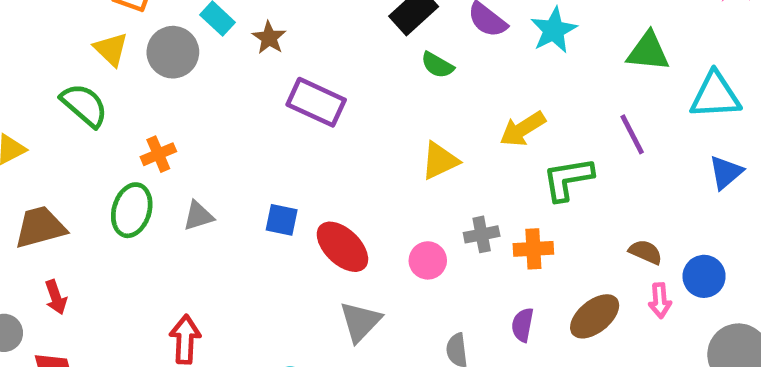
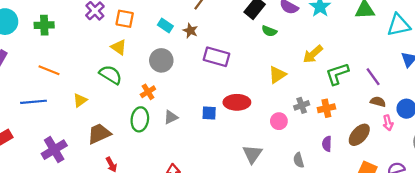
gray circle: (173, 52) -> (161, 60), moved
purple line: (632, 134) -> (373, 77), moved
red ellipse: (342, 247) -> (237, 102), moved, turned -35

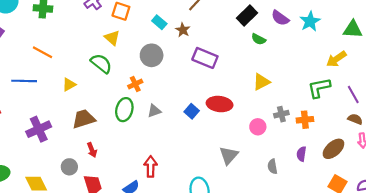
yellow arrow: (313, 54) -> (336, 59), moved
blue square: (209, 113) -> (192, 111), turned 32

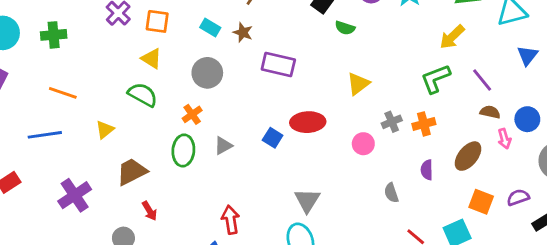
gray triangle: (229, 155) -> (307, 200), moved

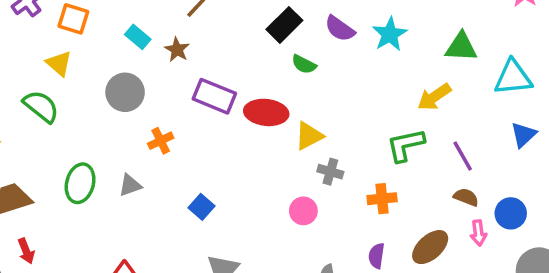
orange cross: (192, 114) -> (161, 141), moved
red ellipse: (308, 122) -> (266, 112), moved
gray cross: (392, 122) -> (330, 172), moved, turned 30
blue square: (273, 138) -> (202, 207), moved

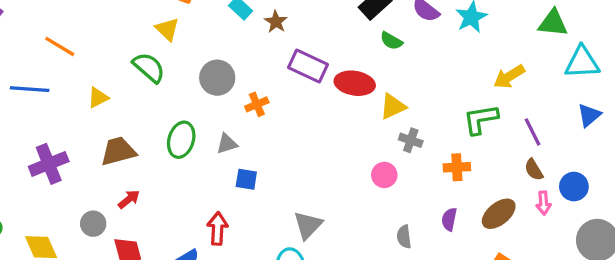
green triangle: (461, 47) -> (553, 23), moved
gray circle: (125, 92) -> (217, 78), moved
brown semicircle: (466, 197) -> (534, 170), turned -145
blue square: (202, 207) -> (246, 179), moved, turned -35
red arrow: (26, 251) -> (129, 199), turned -110

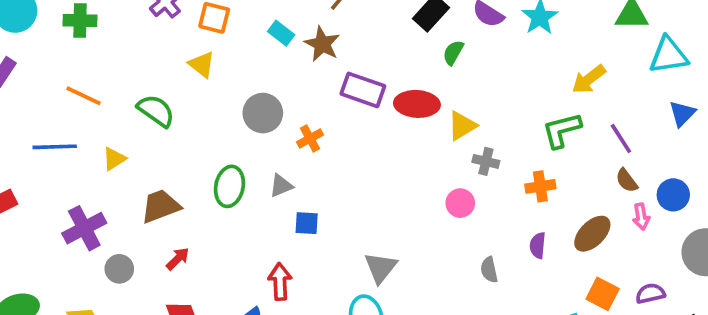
brown star: (276, 22) -> (322, 44), size x1.4
green semicircle: (391, 41) -> (453, 53), turned 95
green semicircle: (149, 68) -> (156, 111), moved
yellow triangle: (98, 98) -> (114, 159), moved
gray circle: (93, 224) -> (119, 269), moved

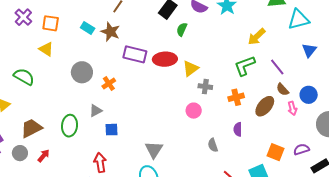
green ellipse: (229, 186) -> (70, 126), moved
brown ellipse: (592, 234) -> (265, 106), moved
gray circle: (119, 269) -> (20, 153), moved

